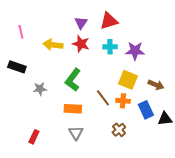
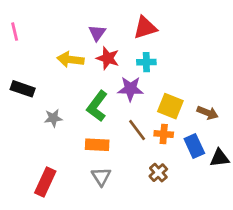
purple triangle: (81, 23) -> (97, 33), moved
pink line: (21, 32) -> (15, 32), moved
purple star: (135, 51) -> (130, 89), moved
red rectangle: (34, 137) -> (45, 182), size x1.5

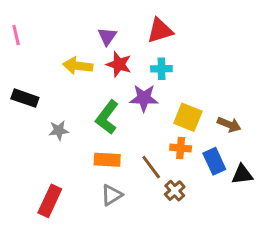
brown line: (137, 130) -> (151, 167), moved
gray triangle: (101, 177) -> (112, 195), turned 30

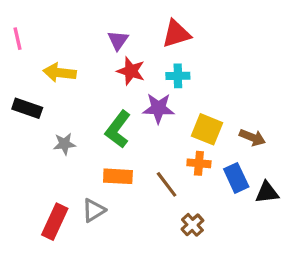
yellow arrow: (78, 66) -> (60, 73), moved
brown cross: (175, 191) -> (192, 225), moved
gray triangle: (112, 195) -> (94, 210), moved

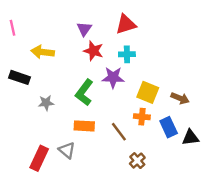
gray triangle: (94, 210) -> (67, 150), turned -48

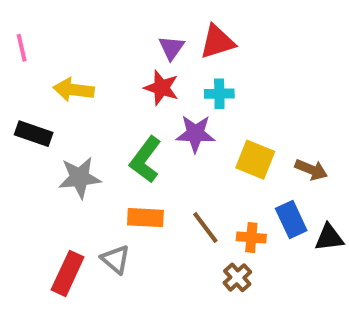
purple triangle: (84, 29) -> (171, 48), moved
gray star: (46, 103) -> (80, 178), size x1.5
orange cross: (142, 117) -> (251, 237), moved

